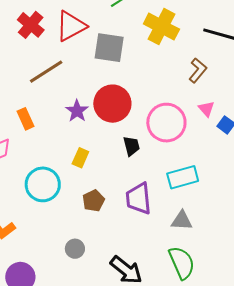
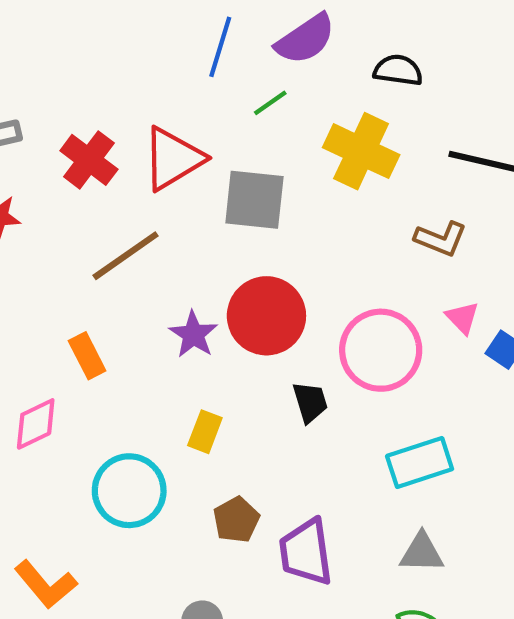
brown L-shape: (198, 70) -> (441, 239), turned 75
purple trapezoid: (138, 199) -> (306, 552), moved

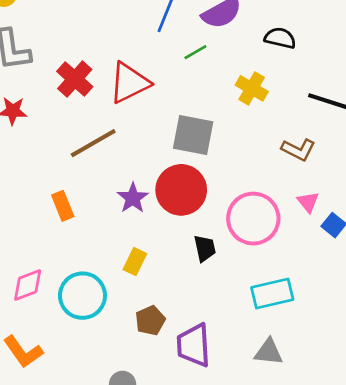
yellow cross: (361, 151) -> (252, 88), size x0.7
gray square: (254, 200) -> (193, 135), moved
pink diamond: (36, 424) -> (28, 285), moved

